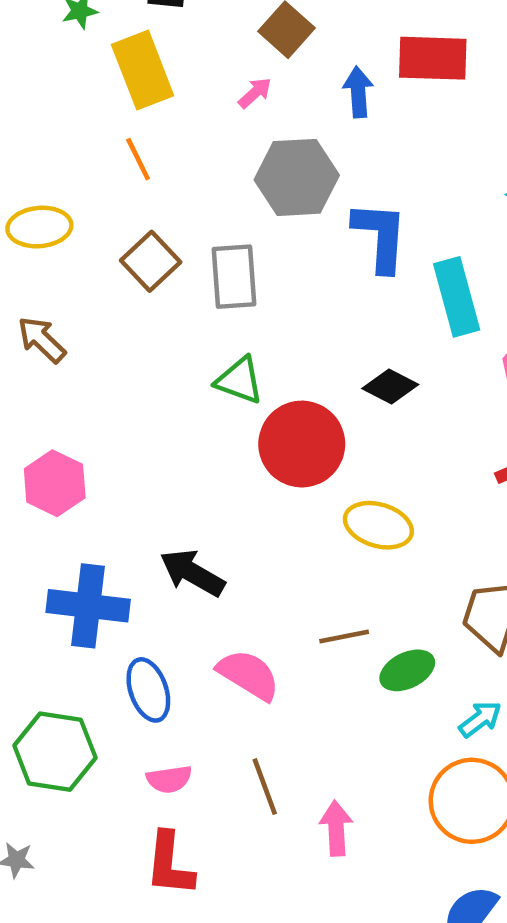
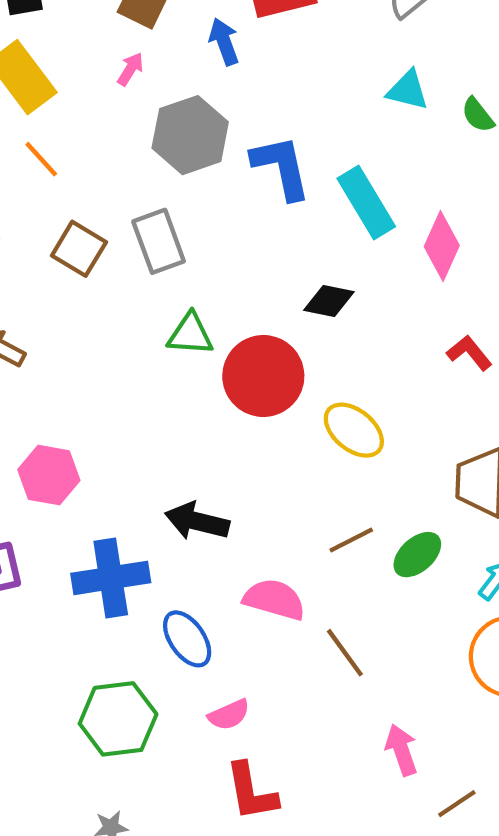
yellow ellipse: (378, 525) -> (354, 430), turned 38
brown line: (265, 787) -> (345, 653), moved
pink arrow: (336, 828) -> (401, 750), moved

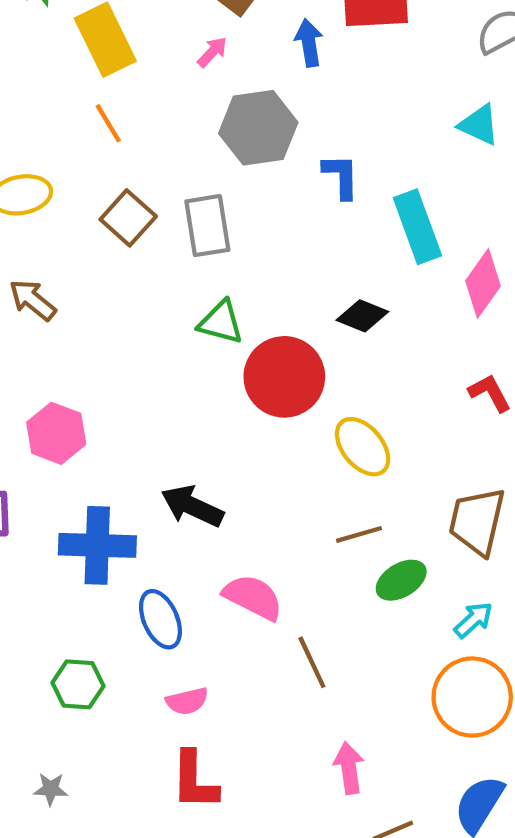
blue L-shape: (281, 167) -> (341, 176), size x0.7
brown line: (351, 540) -> (359, 534), moved
green hexagon: (118, 719) -> (78, 684), size x0.7

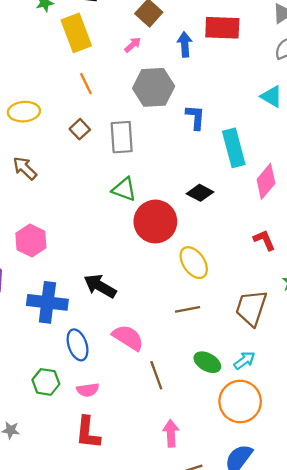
orange line: (108, 123) -> (86, 84), moved
brown square: (128, 218) -> (80, 129), size x0.7
green ellipse: (401, 580) -> (207, 362), moved, turned 55
green hexagon: (78, 684) -> (46, 382), moved

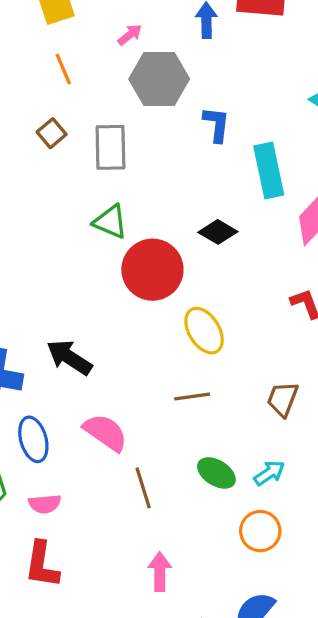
pink arrow: (133, 45) -> (130, 35), moved
brown trapezoid: (251, 308) -> (283, 399), size x0.7
orange circle: (240, 402) -> (260, 531), size x0.7

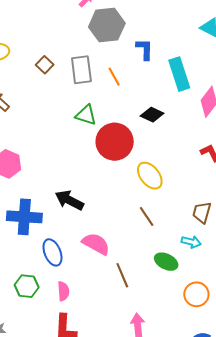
orange line: (63, 69) -> (114, 77), moved
brown line: (192, 396) -> (147, 216), turned 70
cyan arrow: (269, 473) -> (191, 242), moved, turned 54
pink semicircle: (45, 504) -> (63, 291), turned -84

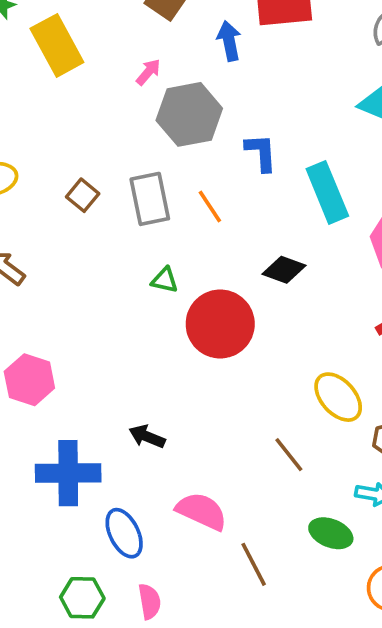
green triangle: (86, 115) -> (165, 280), size x0.7
yellow ellipse: (150, 176) -> (338, 397), moved
black arrow: (69, 200) -> (147, 437), size x0.7

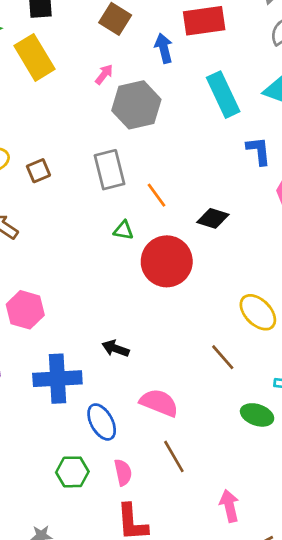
blue L-shape: (261, 152) -> (259, 151), moved
cyan rectangle: (327, 192) -> (223, 95), moved
brown square: (83, 195) -> (38, 171), moved, turned 30
orange line: (210, 206) -> (156, 195), moved
brown line: (254, 564) -> (174, 456), moved

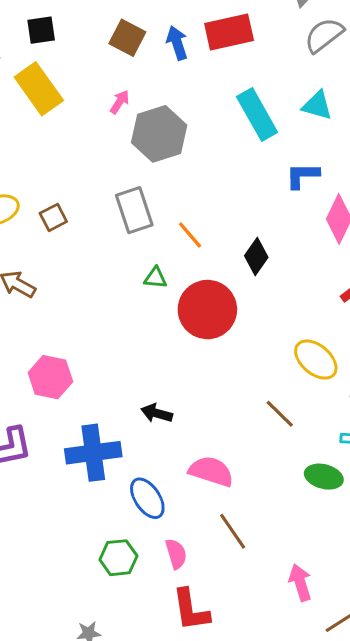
blue arrow: (164, 48) -> (177, 43), moved
blue L-shape: (259, 151) -> (302, 175), turned -80
black diamond: (213, 218) -> (256, 257), turned -68

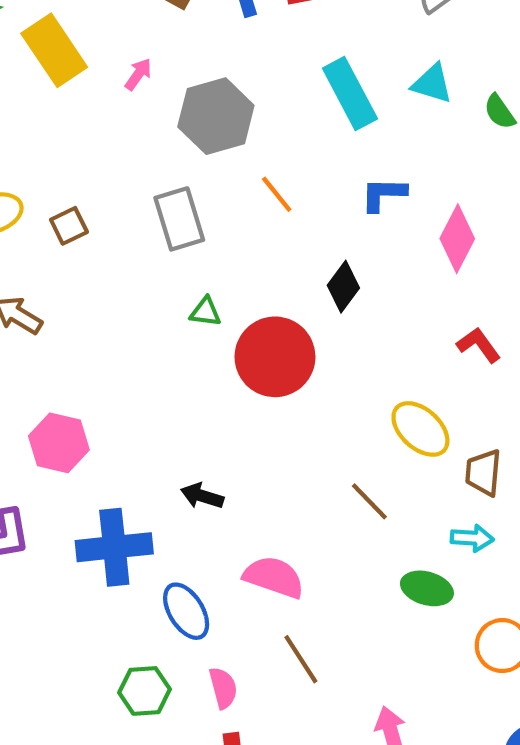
pink arrow: (120, 102) -> (138, 74), moved
blue L-shape: (302, 175) -> (383, 194), moved
orange line: (190, 235) -> (277, 194), moved

